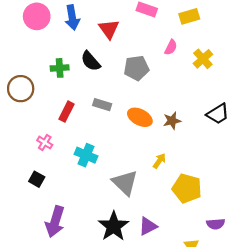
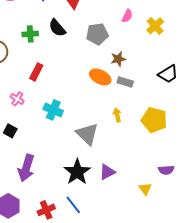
gray rectangle: (102, 105) -> (125, 82), moved
brown star: (172, 121) -> (118, 59), moved
yellow arrow: (159, 161) -> (117, 115), turned -48
yellow pentagon: (187, 188) -> (154, 120), moved

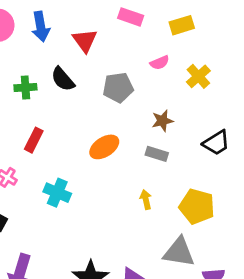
pink semicircle: (127, 16) -> (160, 63), turned 40
brown star: (118, 59) -> (162, 121), moved
orange ellipse: (100, 77) -> (104, 147), moved, turned -60
gray triangle: (87, 134) -> (179, 252), moved, turned -35

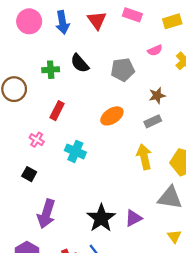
red triangle: (85, 40) -> (97, 20), moved
gray rectangle: (157, 154) -> (153, 121), turned -42
yellow arrow: (146, 200) -> (144, 157), size x1.6

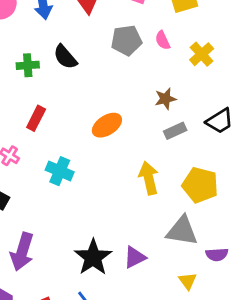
pink semicircle: (155, 50) -> (163, 40), turned 88
gray pentagon: (123, 70) -> (126, 40), moved
gray rectangle: (153, 121) -> (175, 131), moved

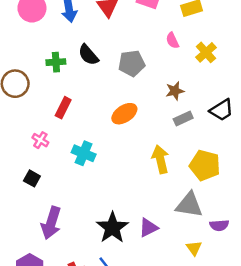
gray pentagon: (126, 40) -> (132, 63), moved

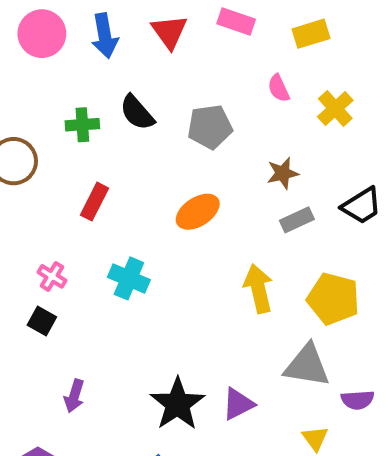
pink cross: (40, 140) -> (52, 276), moved
purple arrow: (51, 223) -> (74, 396), size x0.6

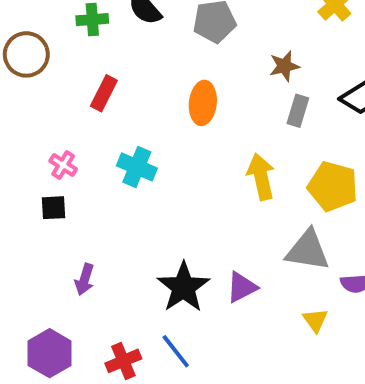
orange ellipse: (198, 212) -> (203, 103), turned -51
gray rectangle: (297, 220) -> (298, 111), turned -48
black square: (42, 321) -> (53, 208), turned -32

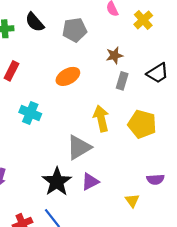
orange ellipse: (203, 103) -> (68, 76), turned 55
gray triangle: (308, 250) -> (79, 147), moved, turned -40

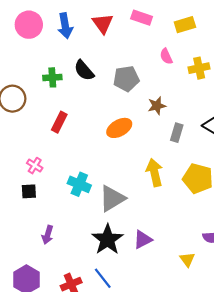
yellow cross: (143, 20) -> (199, 68), turned 30
brown star: (114, 55) -> (157, 106), moved
cyan cross: (30, 113) -> (79, 184), moved
gray triangle: (79, 147) -> (112, 198), moved

